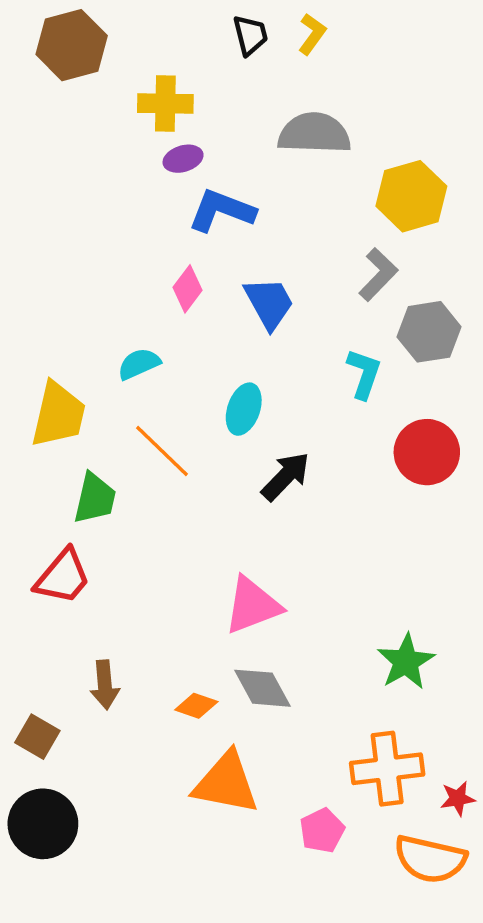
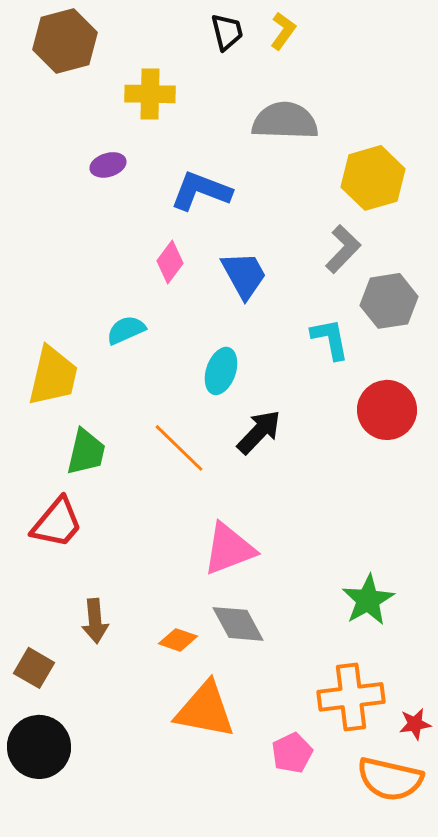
purple ellipse: (183, 159) -> (108, 165), moved
cyan L-shape: (364, 374) -> (330, 339), turned -30
orange line: (162, 451) -> (179, 448), moved

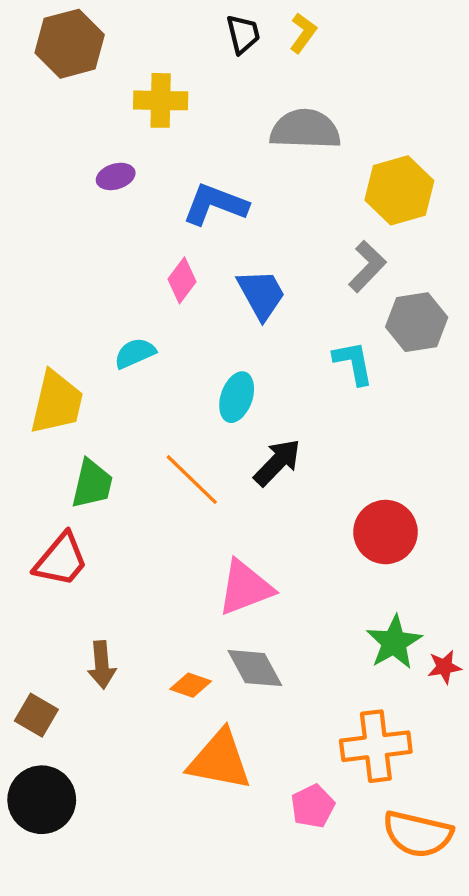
red circle: (387, 410) -> (385, 532), moved
red star: (415, 724) -> (444, 667), moved

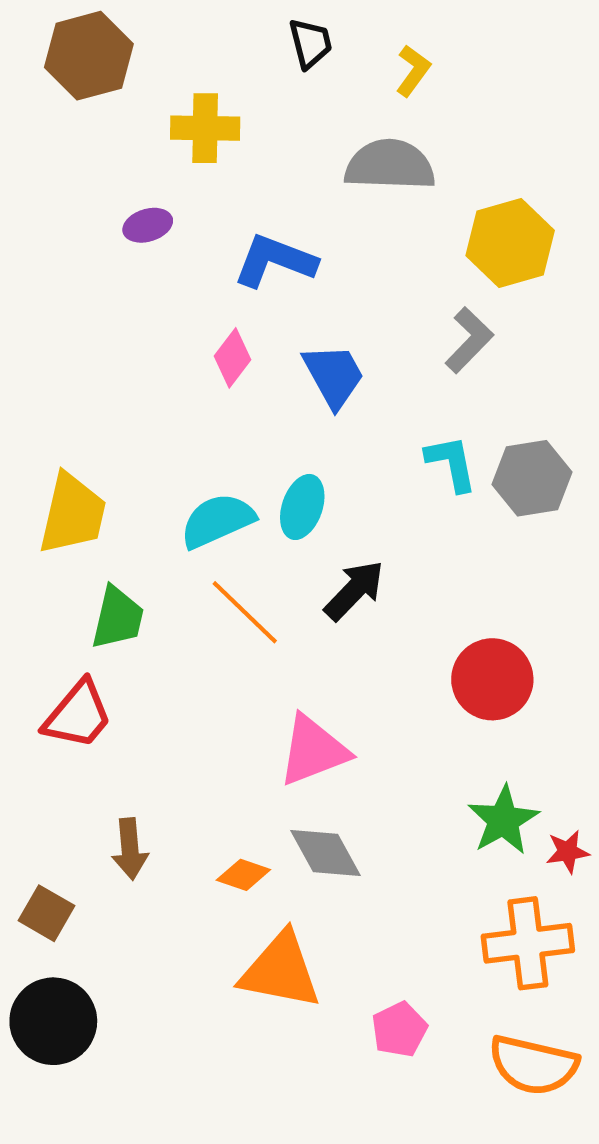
yellow L-shape: (303, 33) -> (413, 71), moved
gray hexagon: (417, 322) -> (532, 478), moved
cyan semicircle: (135, 353) -> (217, 521), moved, size x1.4
orange cross: (376, 746) -> (528, 943), moved

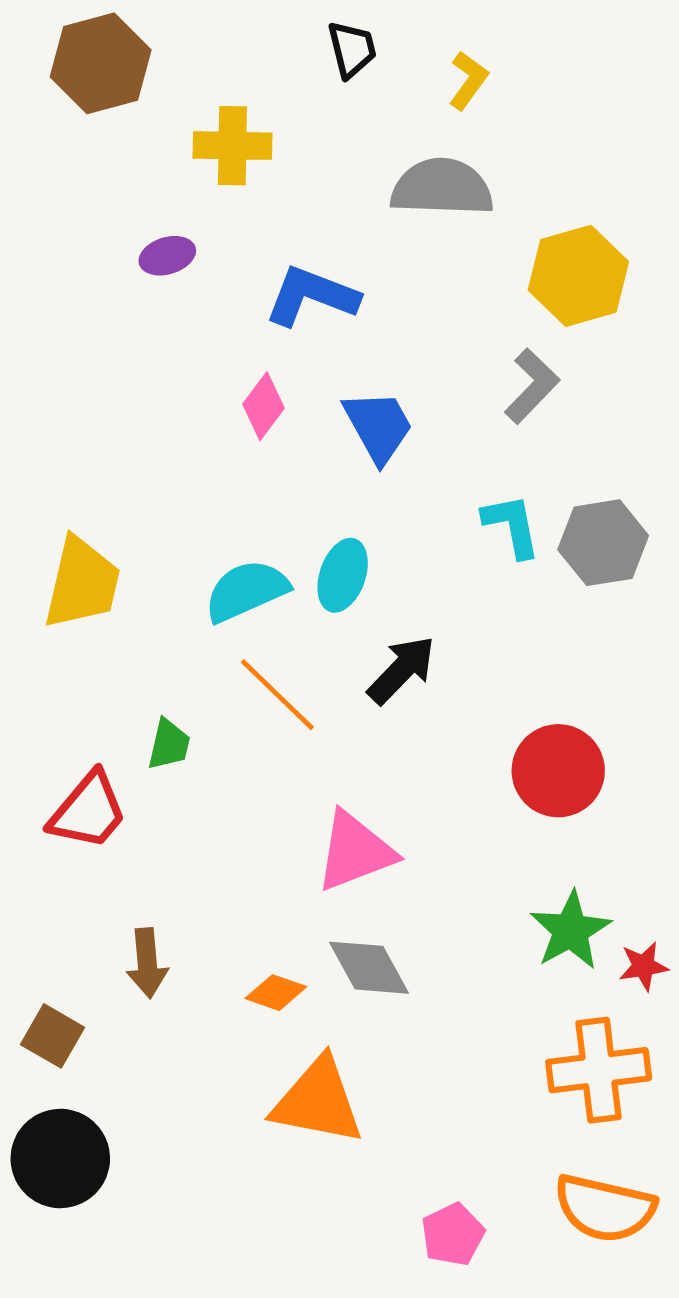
green trapezoid: (118, 618) -> (169, 744), moved, size x0.7
pink pentagon: (399, 1029) -> (453, 1235), moved

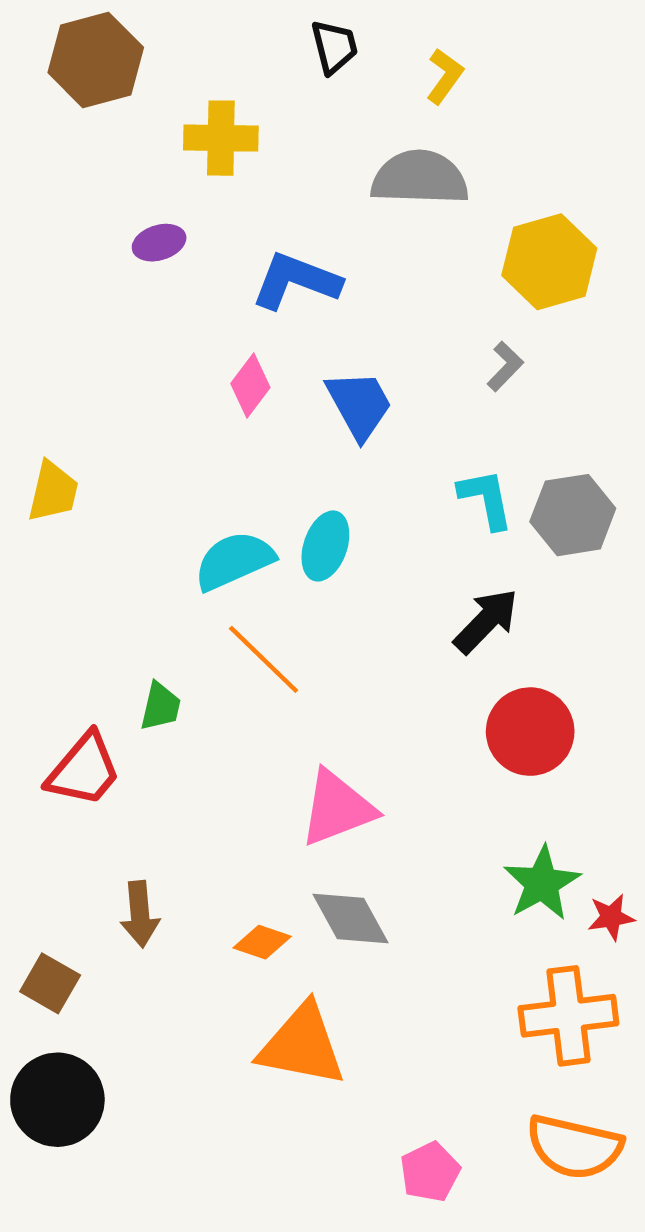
gray L-shape: (532, 386) -> (505, 366), size x0.7
yellow trapezoid: (82, 583) -> (53, 491), moved, size x0.7
black arrow: (402, 670) -> (486, 621), moved

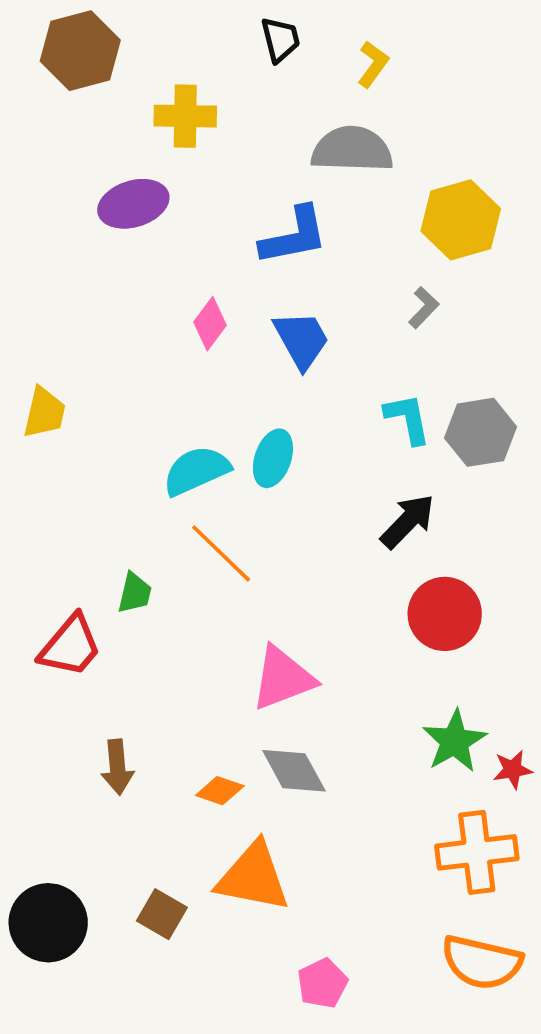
purple ellipse: (159, 243) -> (133, 204), size x1.6
blue L-shape: (296, 281) -> (294, 236), moved, turned 148
brown square: (50, 983) -> (162, 914), moved
pink pentagon: (430, 1172) -> (322, 983), moved

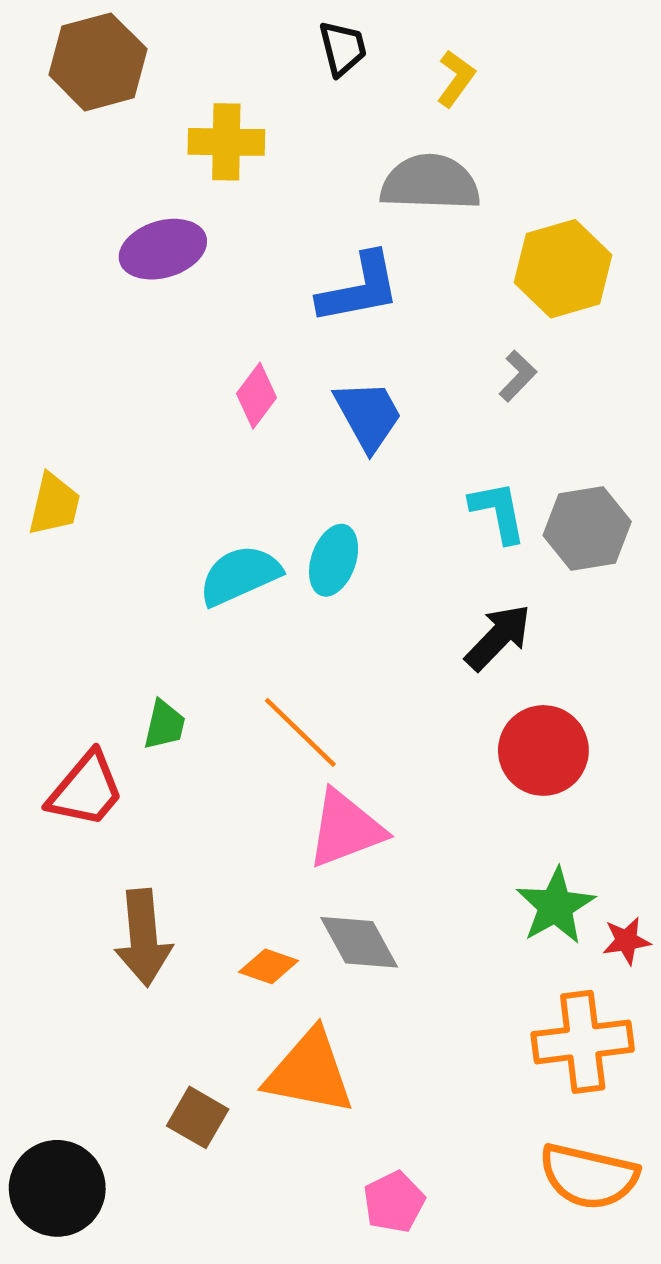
orange line: (221, 553) -> (300, 732), moved
brown arrow: (117, 767) -> (143, 938), size x1.4
black circle: (48, 923) -> (57, 1188), moved

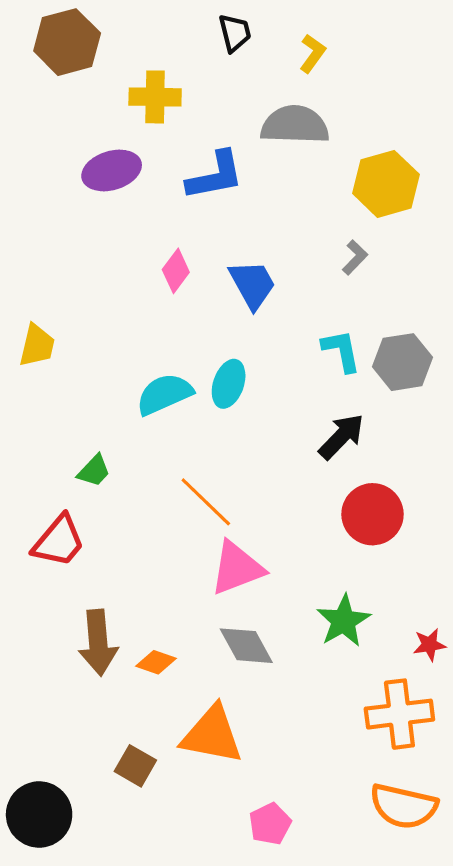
blue L-shape: (359, 288) -> (215, 176), moved
green trapezoid: (164, 725) -> (94, 471), moved, turned 30
green star: (555, 906) -> (344, 621), moved
orange diamond: (269, 966) -> (156, 662), moved

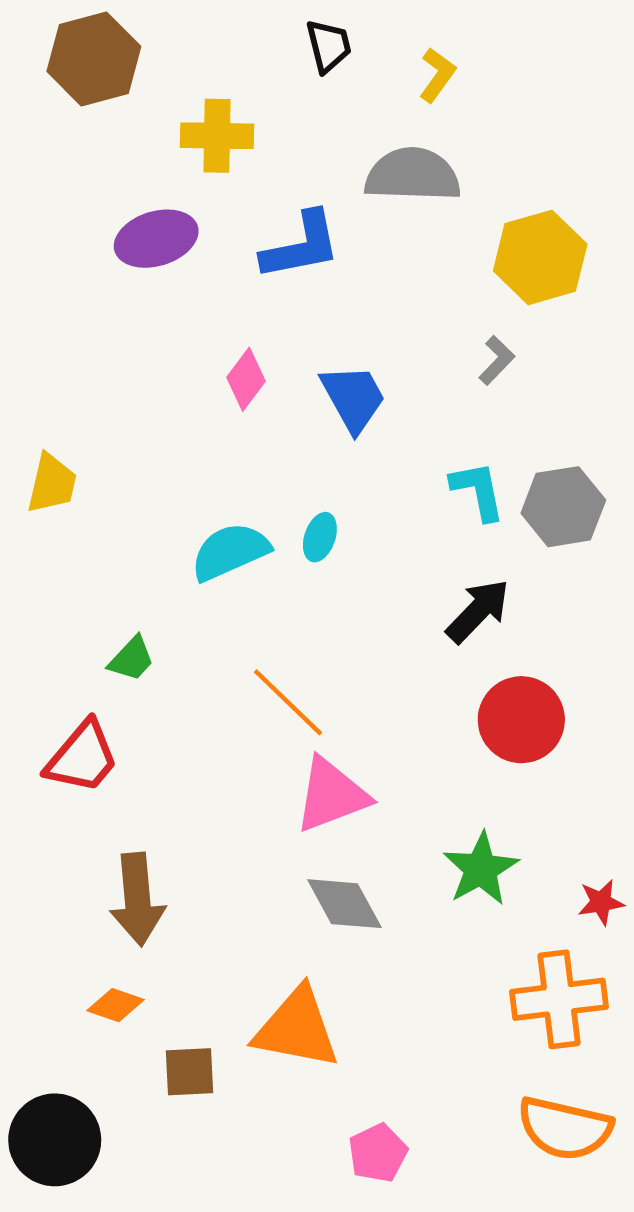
cyan ellipse: (229, 384) -> (320, 537), size x0.7
orange diamond: (156, 662) -> (116, 1005), moved
brown square: (135, 766) -> (189, 1072), turned -33

